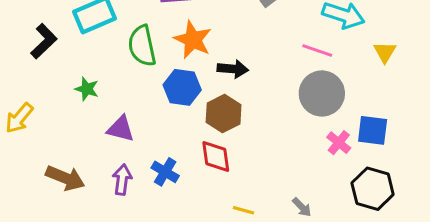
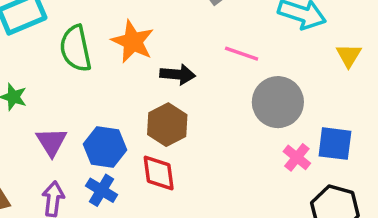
pink line: (317, 50) -> (242, 54), moved
blue hexagon: (182, 87) -> (105, 147), moved
purple triangle: (121, 129) -> (51, 142), turned 44

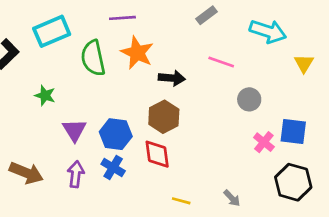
gray circle: (278, 102) -> (249, 99), size x0.6

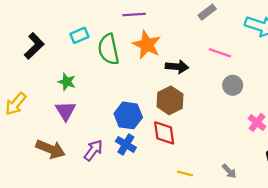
cyan rectangle: (52, 31) -> (79, 35), moved, size x0.6
gray circle: (249, 99) -> (233, 85), moved
purple triangle: (74, 130) -> (66, 111), moved
purple arrow: (76, 174) -> (93, 150), turned 30

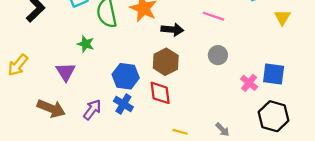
green star: (67, 82) -> (86, 44), moved
gray circle: (233, 85) -> (218, 55), moved

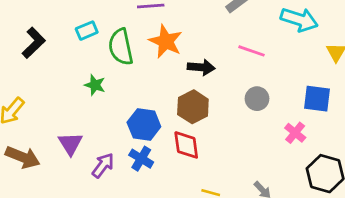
purple triangle: (66, 72) -> (70, 144), moved
blue square: (274, 74) -> (317, 99), moved
brown arrow: (51, 108) -> (23, 157), moved

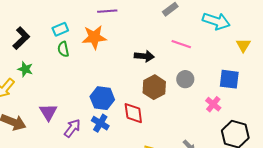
orange star: (166, 41) -> (94, 37), moved, turned -30
green semicircle: (121, 47) -> (63, 49), moved, size x0.6
green star: (95, 85) -> (25, 69), moved
brown hexagon: (193, 107) -> (154, 87), moved

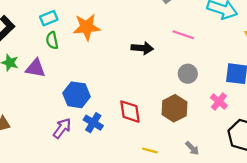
brown hexagon: (154, 87) -> (174, 108), moved
blue hexagon: (102, 98) -> (77, 95), moved
purple triangle: (48, 112) -> (35, 68), moved, turned -48

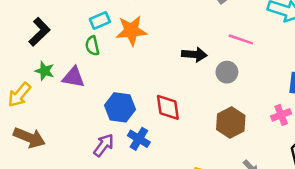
cyan rectangle: (49, 18) -> (100, 21), moved
gray circle: (188, 74) -> (227, 72), moved
pink cross: (219, 102) -> (281, 115), turned 30
red diamond: (130, 112) -> (168, 107), moved

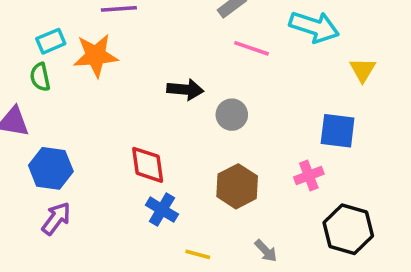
pink line: (241, 39) -> (252, 48), moved
blue hexagon: (120, 107) -> (51, 168), moved
blue cross: (139, 139) -> (162, 210), moved

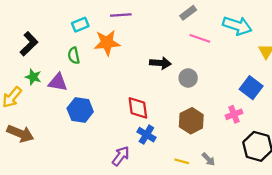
cyan rectangle: (51, 41) -> (80, 25), moved
blue square: (338, 131) -> (251, 88), turned 30
purple arrow: (56, 219) -> (121, 156), moved
yellow line: (198, 254) -> (182, 161), moved

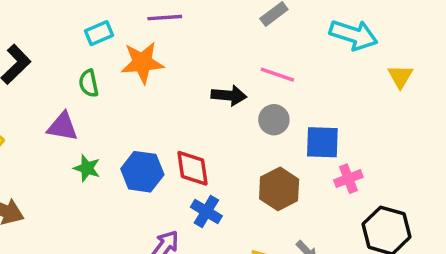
pink line: (200, 38) -> (277, 75), moved
green star: (33, 77) -> (87, 168), moved
blue square: (251, 88) -> (322, 142), moved, turned -35
blue hexagon: (80, 110) -> (142, 172), moved

